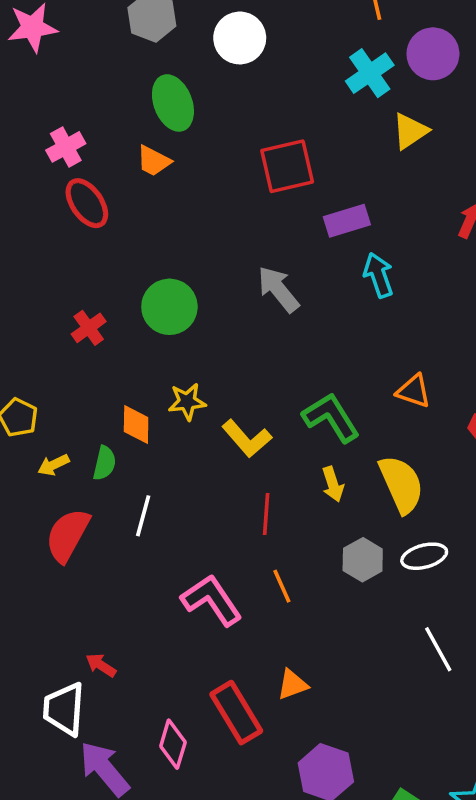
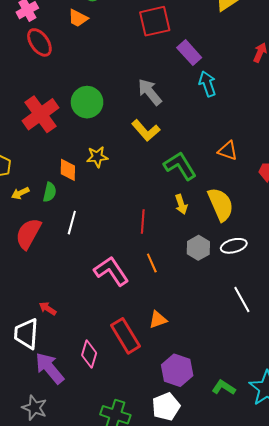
purple rectangle: (347, 221) -> (189, 53), turned 65
red cross: (89, 328) -> (40, 114), size x1.8
yellow L-shape: (247, 439) -> (146, 130), moved

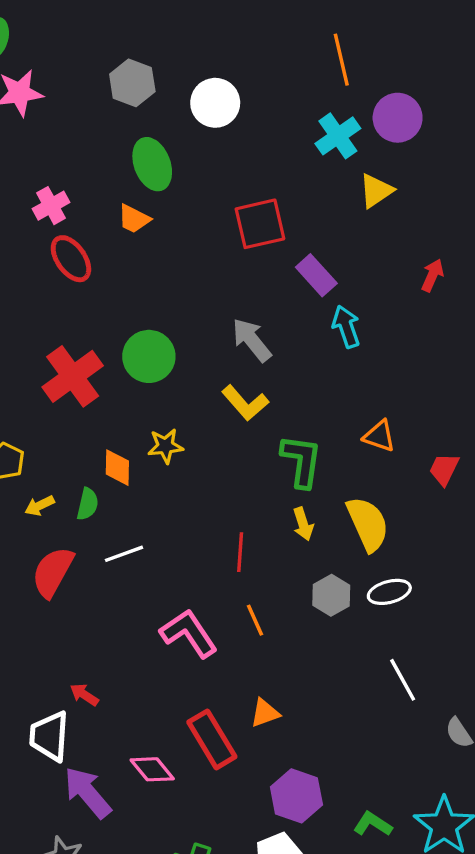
green L-shape: (180, 166) -> (301, 461), turned 40
white line: (72, 223) -> (124, 554), turned 55
pink diamond: (89, 354) -> (152, 769), turned -56

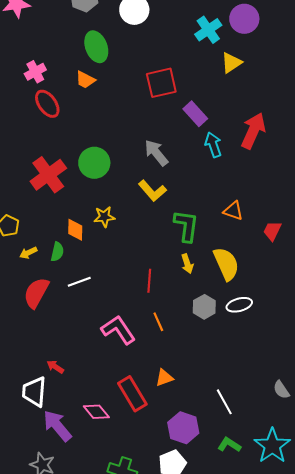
red arrow: (432, 275) -> (253, 131), moved, size x1.8
white line: (403, 680) -> (224, 402), moved

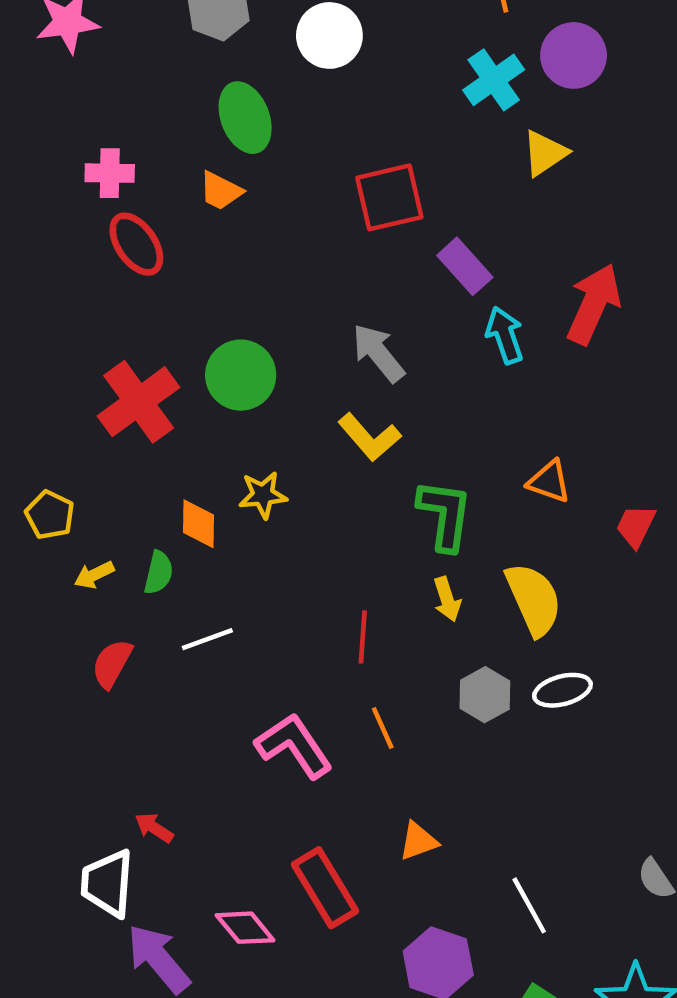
pink cross: (35, 72) -> (110, 173), turned 30
red semicircle: (36, 293) -> (112, 664), size x0.7
orange triangle: (164, 378) -> (418, 841), moved

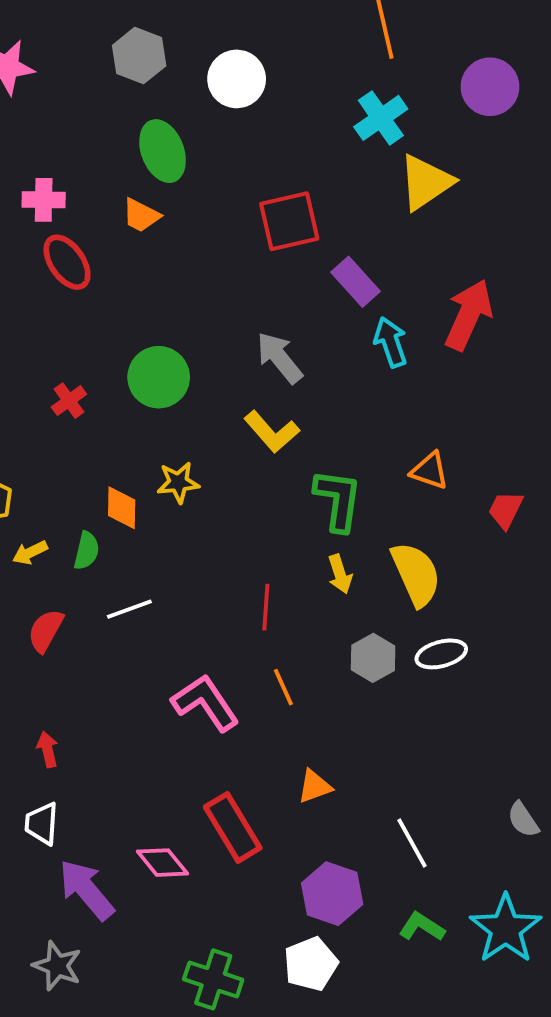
purple circle: (574, 55) -> (490, 87), moved
yellow triangle: (545, 153) -> (426, 182), size x1.4
red cross: (139, 402) -> (69, 401), size x0.5
red arrow: (154, 828) -> (48, 749), moved, turned 44
white trapezoid: (108, 883) -> (42, 824), size x0.7

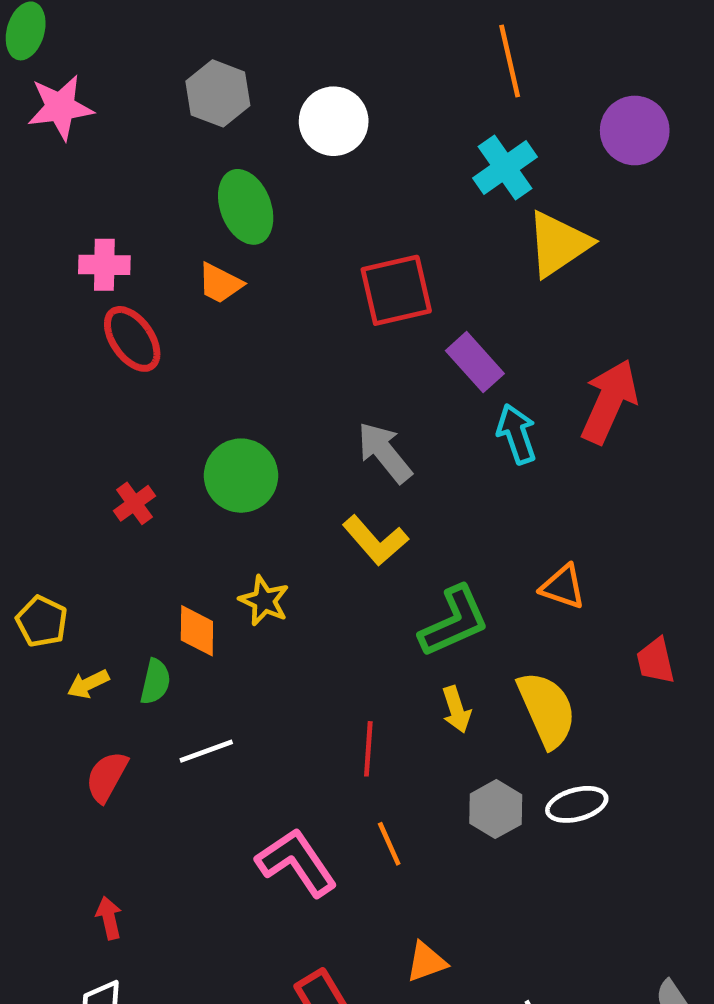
yellow star: (178, 482) -> (264, 601), turned 30
green L-shape: (338, 500) -> (454, 621), turned 58
red trapezoid: (506, 510) -> (656, 661), moved, turned -39

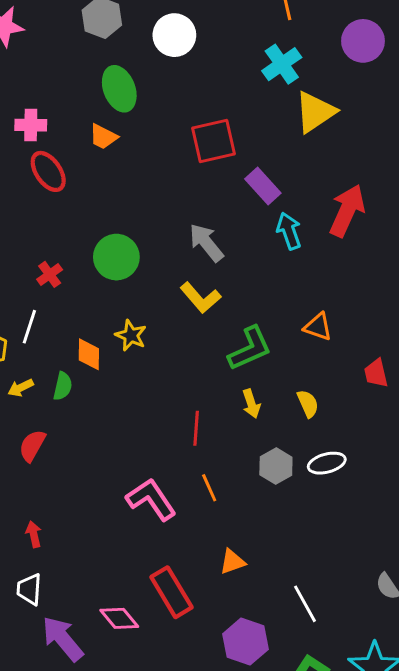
yellow semicircle: (547, 709) -> (308, 404), size x0.6
white line: (206, 751) -> (29, 327), moved, turned -52

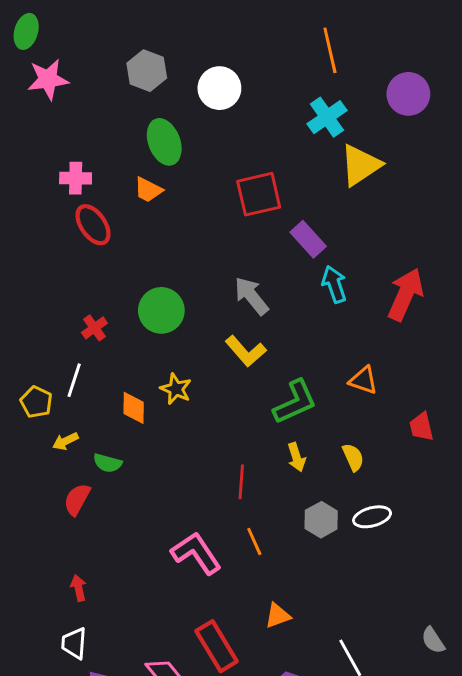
red arrow: (347, 211) -> (405, 294), moved
green semicircle: (63, 386) -> (108, 463), moved, turned 92

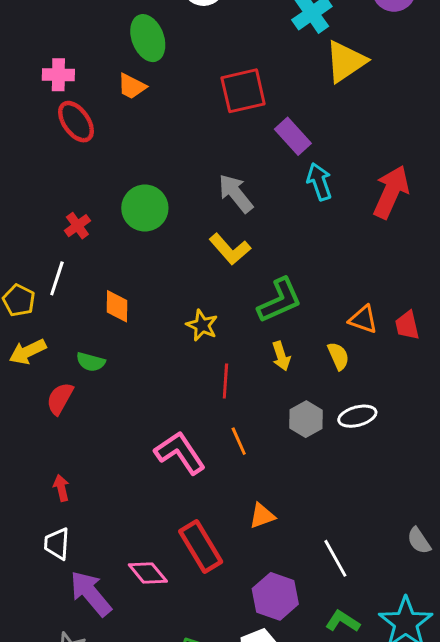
orange triangle: (363, 380) -> (363, 319), moved
yellow star: (176, 389) -> (202, 325), moved
yellow arrow: (65, 441) -> (28, 352), moved, size x1.4

